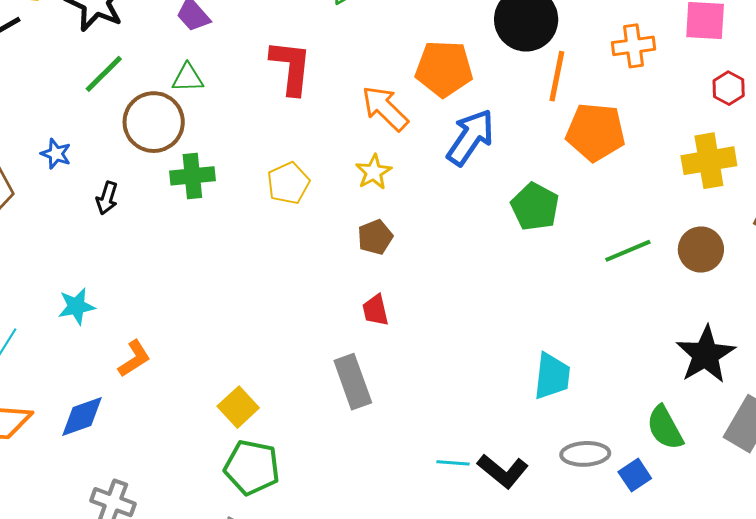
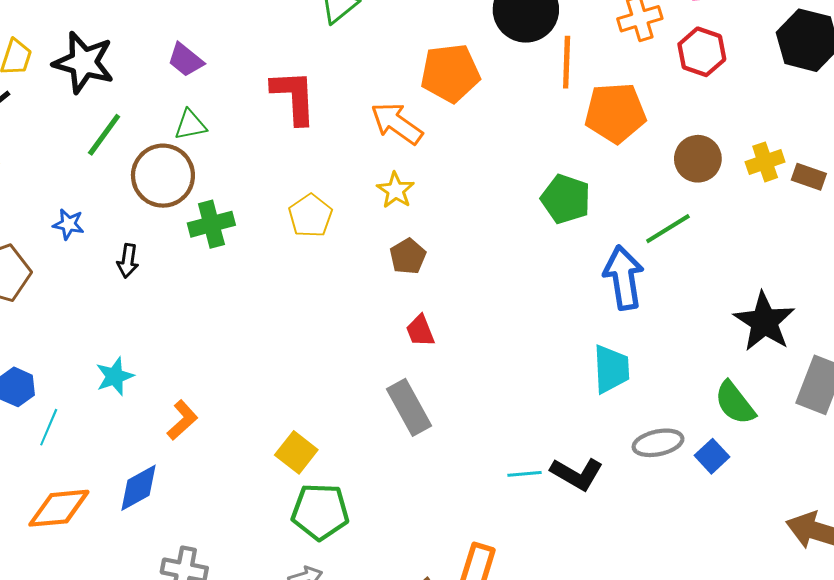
red hexagon: (729, 88) -> (702, 52), moved, size x1.4
blue arrow: (470, 137) -> (624, 278), moved, turned -34
yellow cross: (709, 161) -> (765, 162), moved, size x0.7
brown circle: (701, 250) -> (698, 159), moved

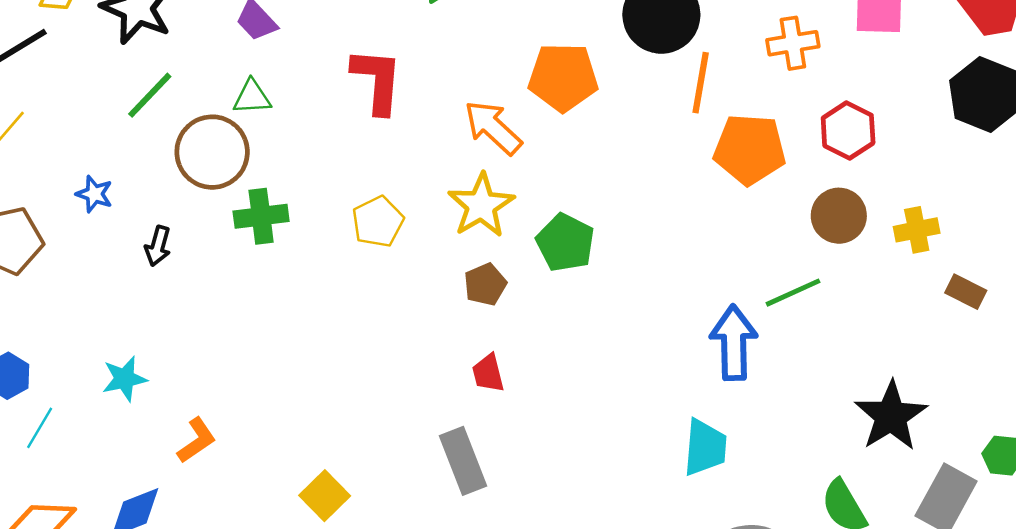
red hexagon: (702, 52) -> (848, 130), moved
brown rectangle: (809, 177) -> (966, 292), moved
yellow star: (396, 190) -> (481, 205), size x1.5
green pentagon: (566, 199) -> (565, 243), moved

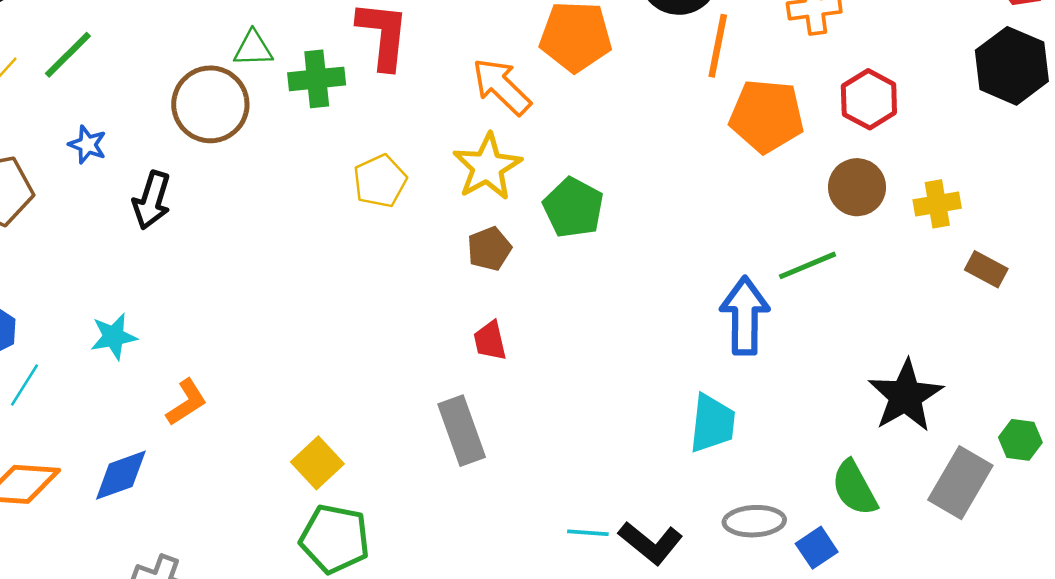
green line: (150, 95) -> (68, 55), moved
green cross: (261, 216) -> (317, 79), moved
black arrow: (158, 246) -> (152, 200), size x1.4

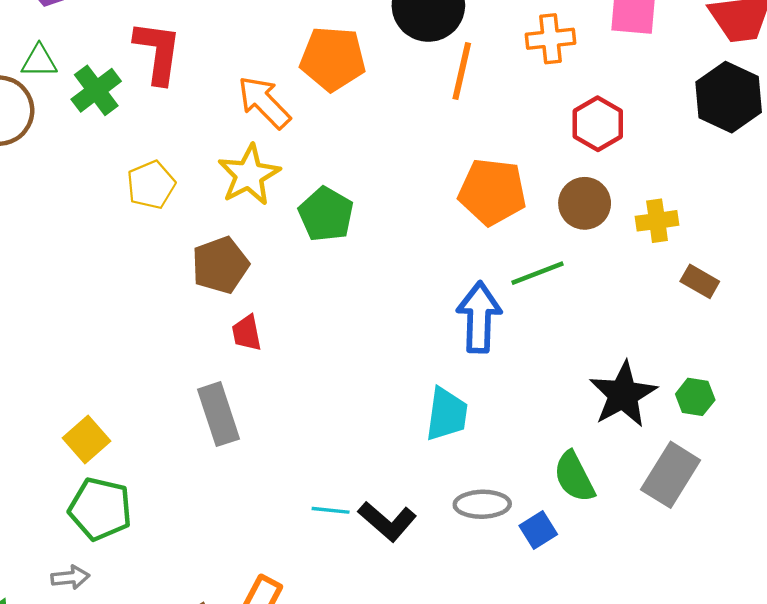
green cross: (317, 79) -> (96, 90), turned -33
orange pentagon: (767, 116) -> (492, 192), moved
brown pentagon: (489, 249) -> (220, 265), moved, size x1.4
green hexagon: (1020, 440) -> (695, 397), moved

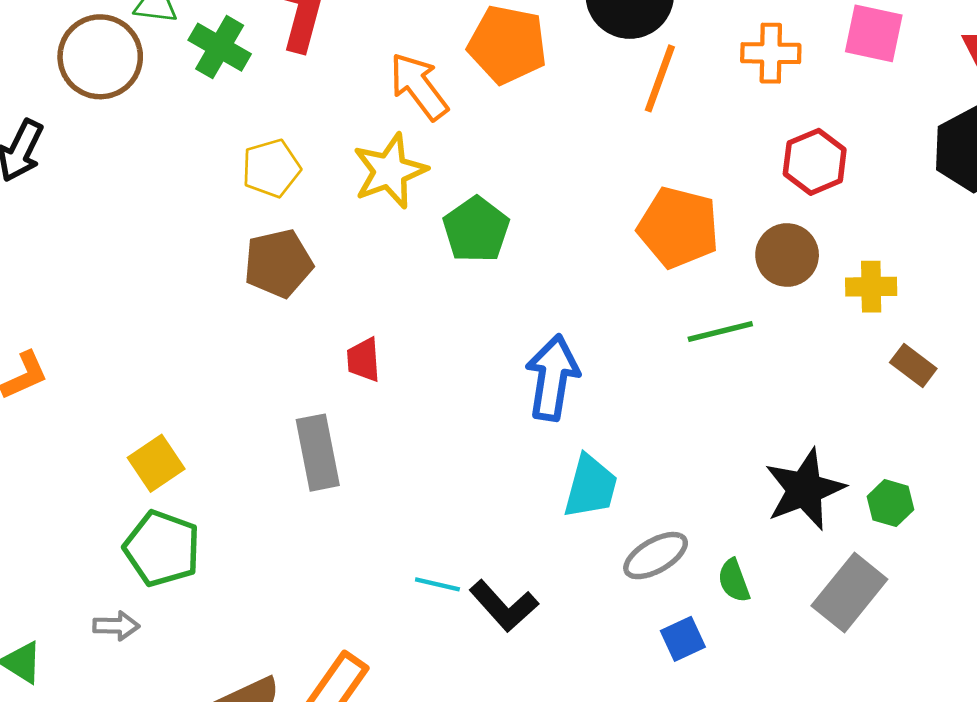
green cross: (96, 90) -> (220, 47), turned -30
brown pentagon: (220, 265) -> (278, 263), moved
blue arrow: (479, 317) -> (552, 378), moved
green semicircle: (574, 477) -> (734, 581), size x0.7
gray ellipse: (482, 504) -> (656, 556), moved, turned -36

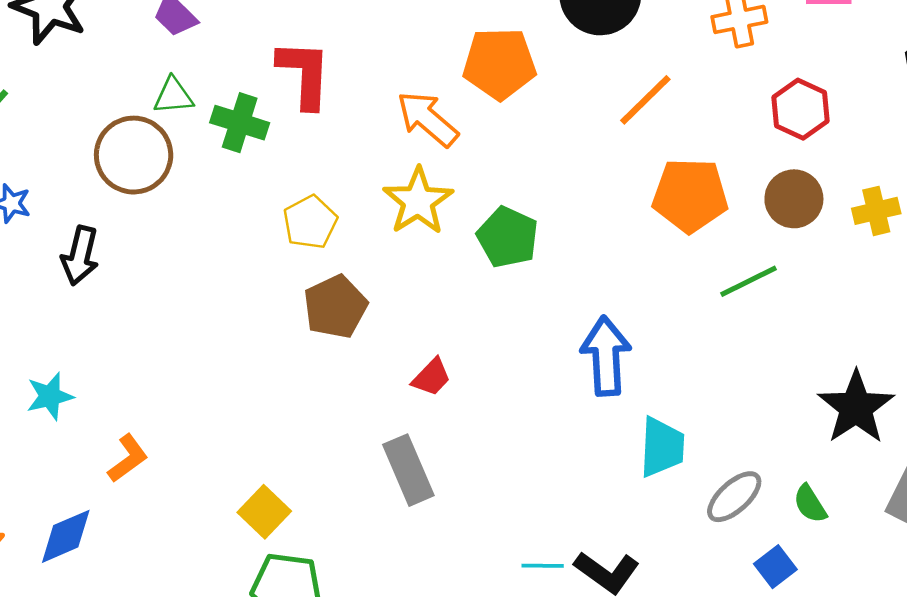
orange line: (660, 78) -> (645, 100), moved, turned 38
red trapezoid: (364, 360) -> (431, 377), turned -120

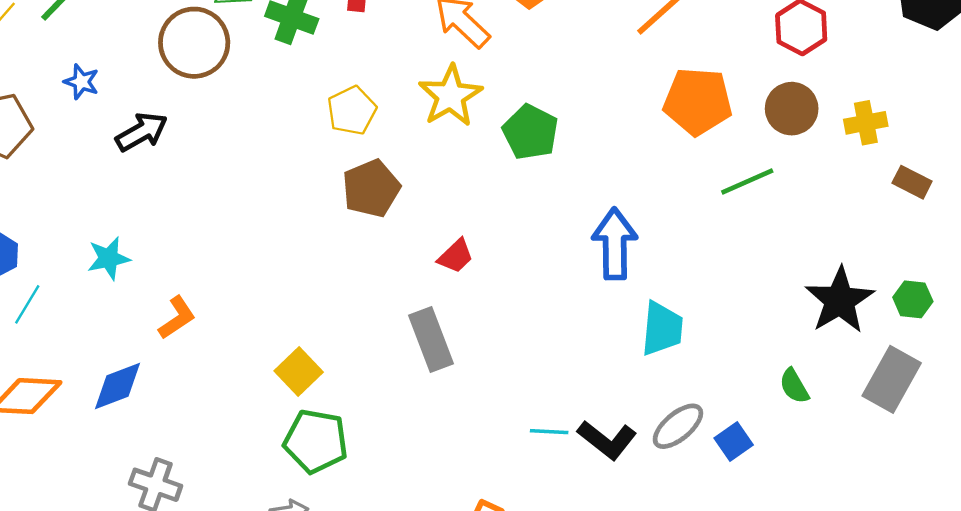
black arrow: (80, 256) -> (142, 132), turned -136
gray ellipse: (734, 497) -> (678, 426), moved
blue square: (775, 567) -> (734, 442), moved

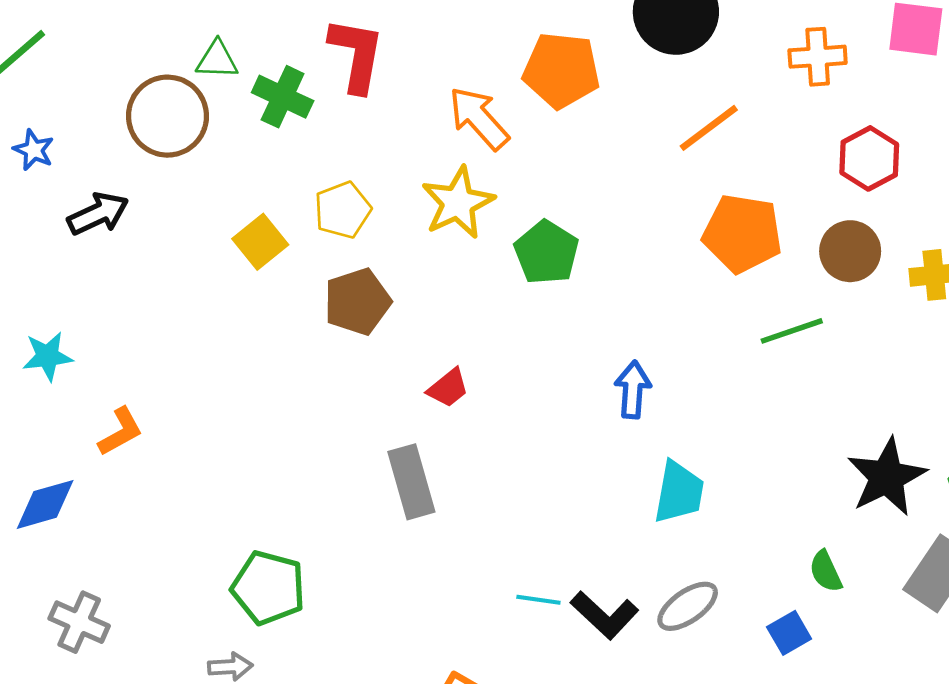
blue arrow: (615, 244) -> (633, 390), size x0.7
yellow square: (299, 372) -> (260, 242), moved
blue square: (734, 442) -> (789, 633), moved

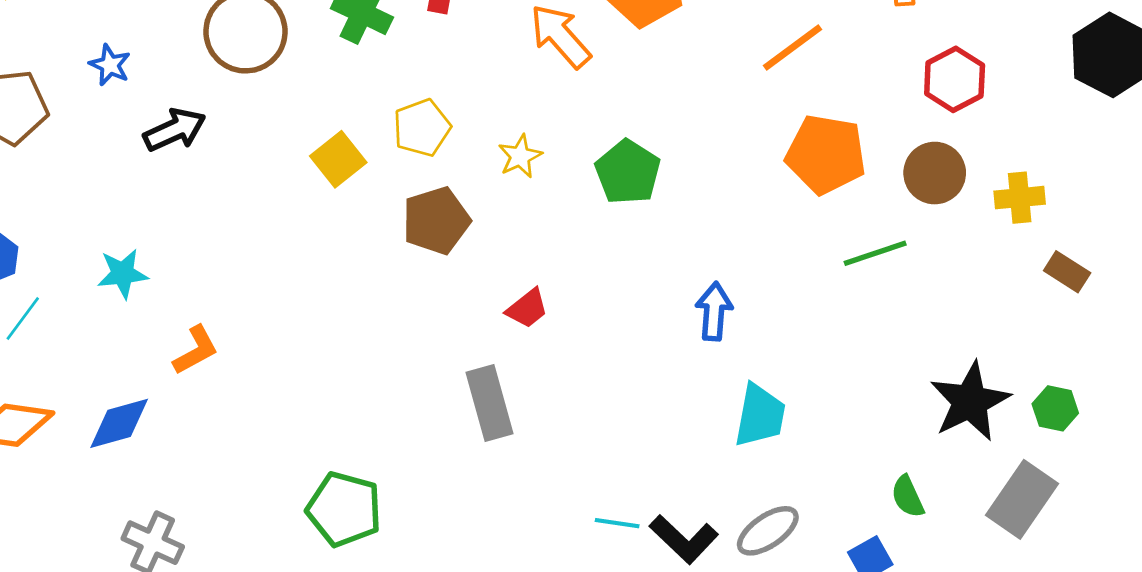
yellow star: (458, 203) -> (520, 156), moved, size x0.6

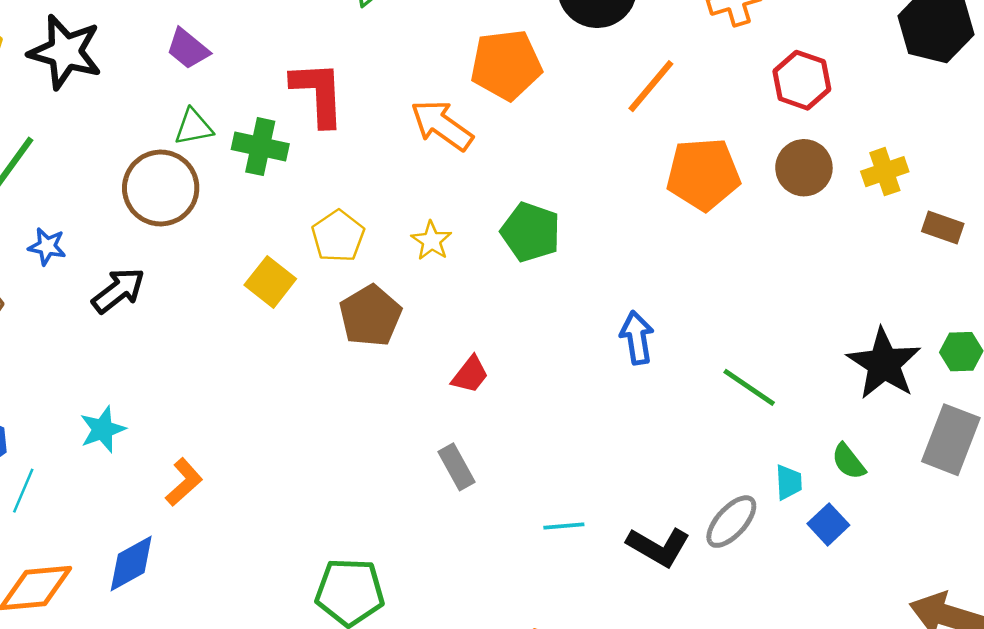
green line: (875, 253) -> (749, 387), moved, turned 66
gray rectangle: (489, 403) -> (457, 467), size x0.7
cyan trapezoid: (760, 415) -> (789, 482), moved, size x0.6
cyan line: (617, 523) -> (564, 526), moved

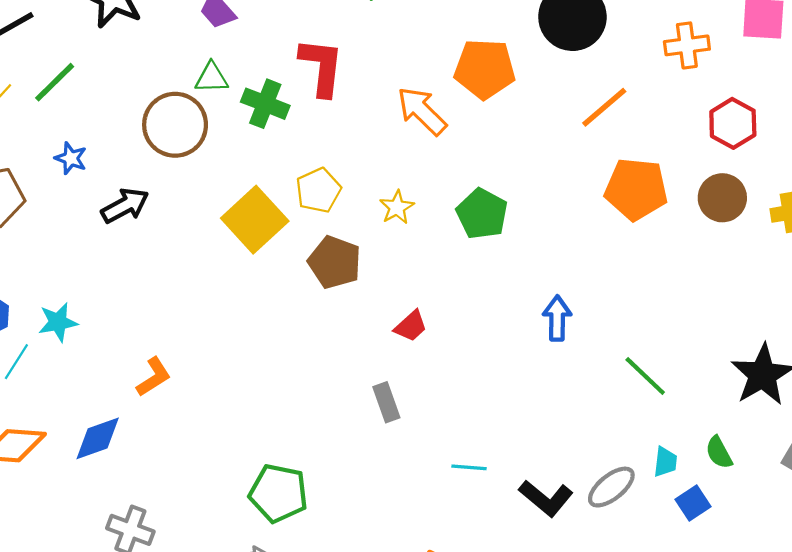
yellow square: (270, 282) -> (255, 220), size x1.5
brown pentagon: (370, 316) -> (335, 262), turned -30
cyan star: (103, 429) -> (58, 322), moved

